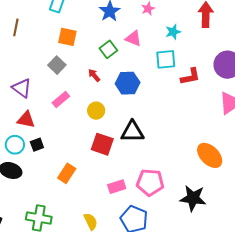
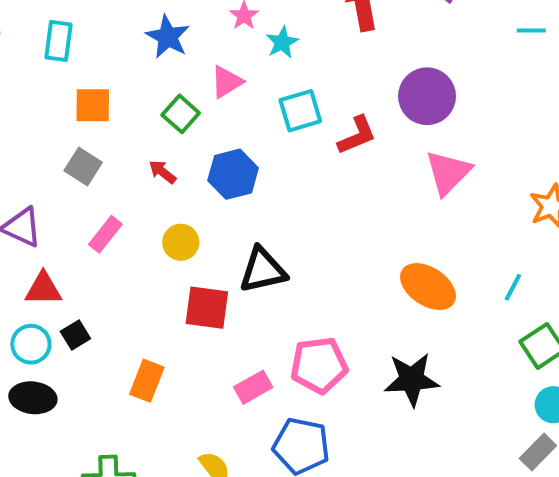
cyan star: (173, 32) -> (282, 42), moved
pink triangle: (133, 38) -> (227, 82), turned -42

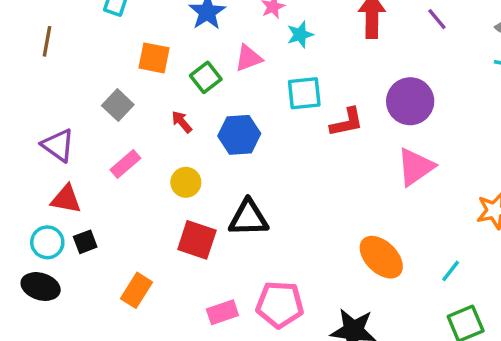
orange square: (93, 105) -> (154, 58), moved

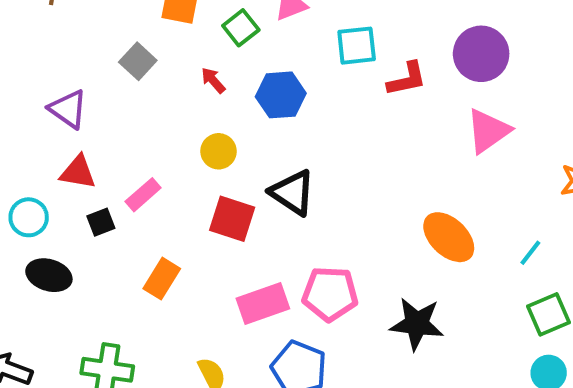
pink rectangle: (125, 164) -> (143, 195), moved
black triangle: (248, 218) -> (292, 192), turned 36
cyan circle: (47, 242) -> (29, 217), moved
pink rectangle: (222, 312) -> (263, 303), size x1.4

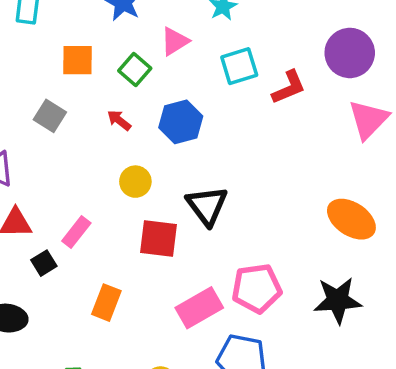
black triangle: (292, 192) -> (207, 206), turned 30

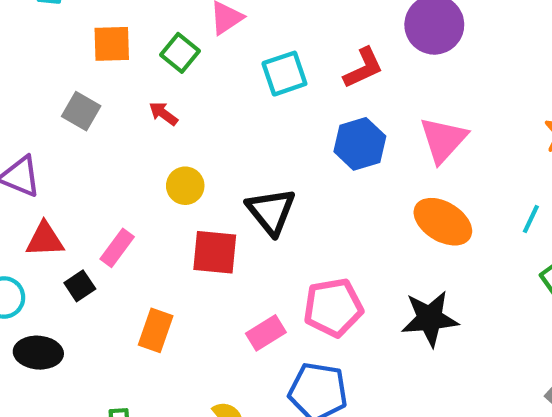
cyan square: (239, 66) -> (284, 74), moved
pink triangle: (368, 119) -> (443, 140), moved
blue hexagon: (181, 122) -> (360, 144), moved
pink rectangle: (199, 308) -> (266, 333), size x0.7

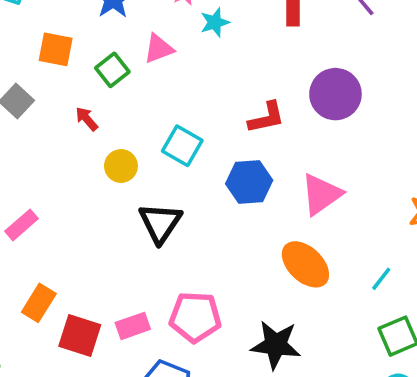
cyan square: (284, 74) -> (182, 146), moved, turned 36
yellow circle: (185, 186) -> (121, 166), moved
red square: (215, 252) -> (80, 336), moved

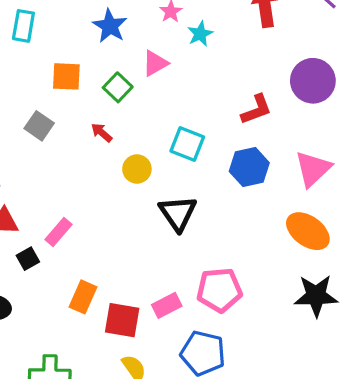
black star: (276, 345) -> (316, 296), moved

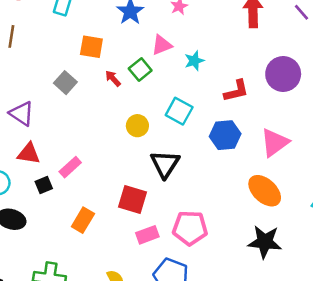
cyan star: (200, 34) -> (194, 61), moved
green square: (118, 87) -> (140, 70), moved
red arrow: (102, 133) -> (113, 78), moved
red square: (122, 320) -> (133, 200), moved

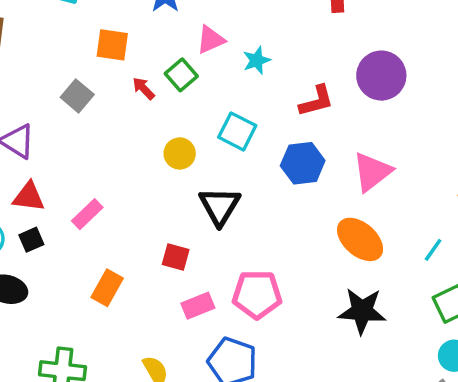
black square: (44, 185) -> (31, 240), moved
red square: (133, 200) -> (176, 257), size x0.7

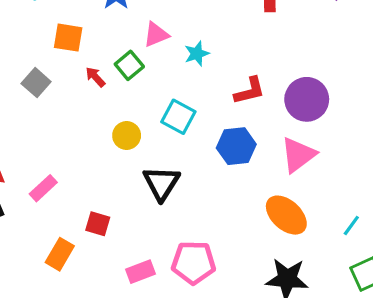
purple circle: (381, 76) -> (307, 99), moved
red square: (176, 257) -> (98, 224), moved

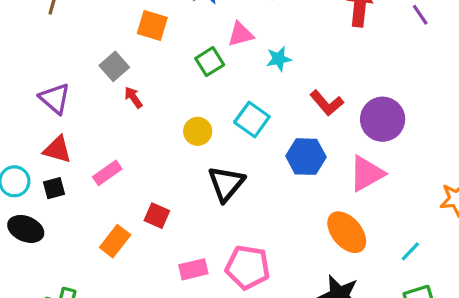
red arrow: (95, 77) -> (133, 97), moved
red L-shape: (250, 91) -> (327, 103), turned 56

